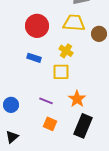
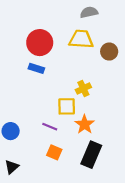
yellow cross: (66, 51) -> (83, 89), moved, turned 32
blue rectangle: (34, 58) -> (36, 68), moved
yellow square: (61, 72) -> (67, 106), moved

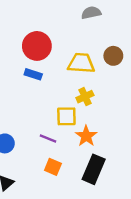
yellow trapezoid: (81, 39) -> (81, 63), moved

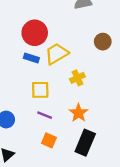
yellow trapezoid: (81, 63) -> (57, 54), moved, turned -35
yellow square: (66, 116) -> (40, 90), moved

